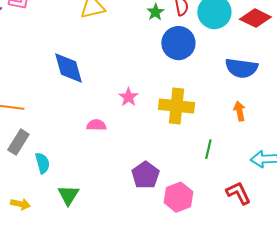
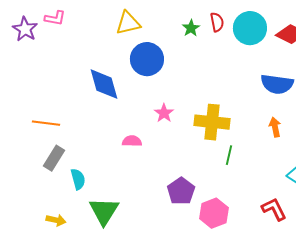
blue circle: (178, 43) -> (147, 59), moved
green line: (208, 149) -> (229, 155), moved
green triangle: (68, 195) -> (104, 211), size x1.4

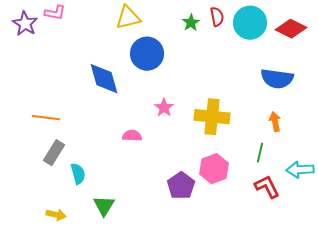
green line: (229, 155) -> (260, 153), moved
red L-shape: (274, 209) -> (267, 187), moved
green triangle: (104, 211) -> (104, 206), size x0.7
pink hexagon: (214, 213) -> (214, 169), moved

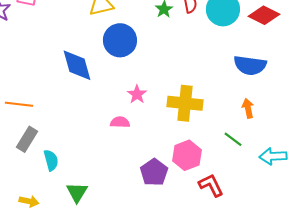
pink semicircle: (132, 136) -> (120, 122), moved
green line: (260, 153) -> (233, 139), turned -66
red L-shape: (267, 187) -> (211, 185), moved

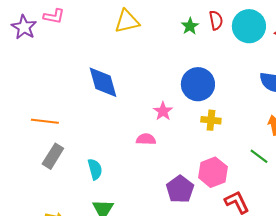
blue circle: (120, 40) -> (198, 84), moved
yellow cross: (185, 103) -> (211, 120), size x0.6
cyan semicircle: (51, 160) -> (95, 169), moved

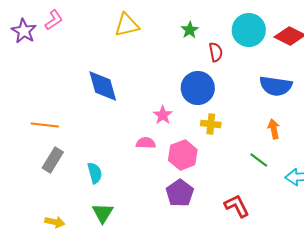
pink L-shape: (54, 16) -> (54, 20), turned -45
red semicircle: (216, 20) -> (216, 52), moved
pink hexagon: (213, 172) -> (183, 155), moved

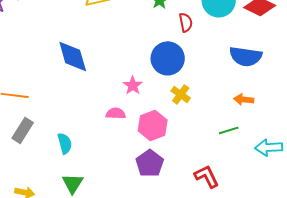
yellow cross: (211, 124) -> (181, 94), turned 30
orange arrow: (274, 129) -> (244, 99), turned -72
green line: (259, 160) -> (229, 130), turned -54

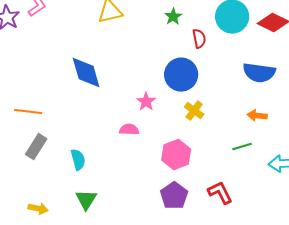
pink hexagon: (153, 125) -> (176, 155), moved
purple pentagon: (150, 163) -> (174, 196), moved

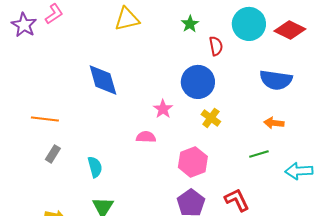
gray rectangle: (36, 147) -> (53, 154), size x0.7

